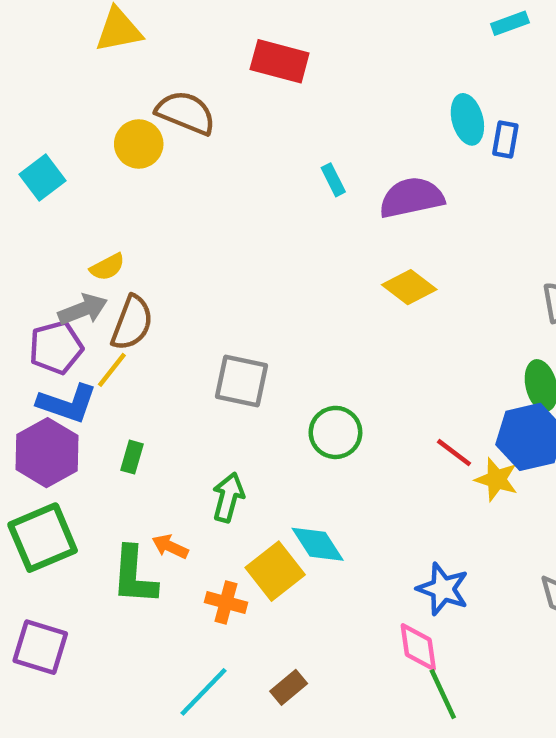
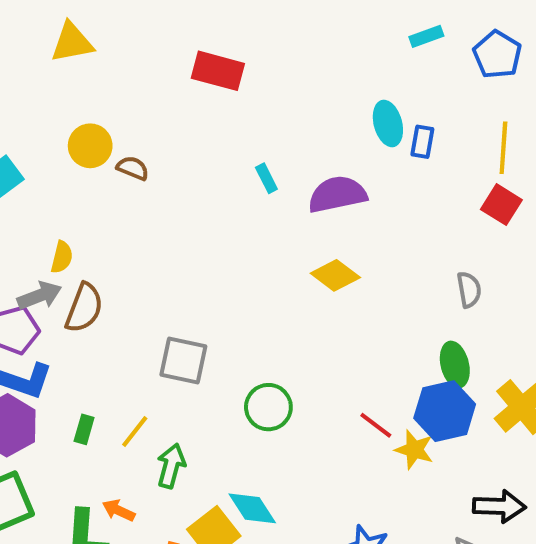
brown semicircle: (186, 113) -> (133, 168), moved, size x0.6
yellow semicircle: (107, 267) -> (62, 257), turned -48
yellow line: (112, 370) -> (135, 431), moved

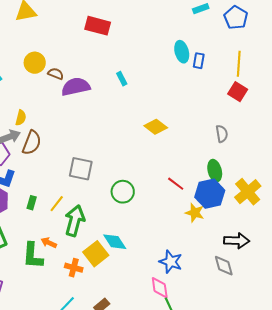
purple semicircle: (337, 194) -> (76, 87), moved
red line: (376, 425) -> (176, 184), moved
green arrow: (171, 466) -> (75, 221), size x1.4

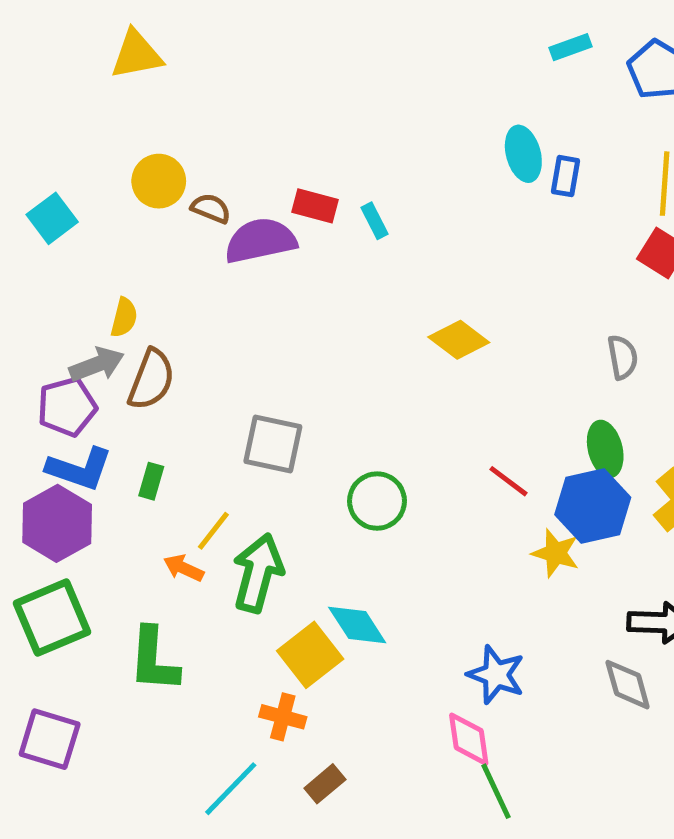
red rectangle: (98, 26) -> (315, 206), moved, size x0.7
green rectangle: (32, 203) -> (151, 481), moved
orange arrow: (49, 243) -> (184, 568), moved
orange cross: (74, 268) -> (283, 717), moved

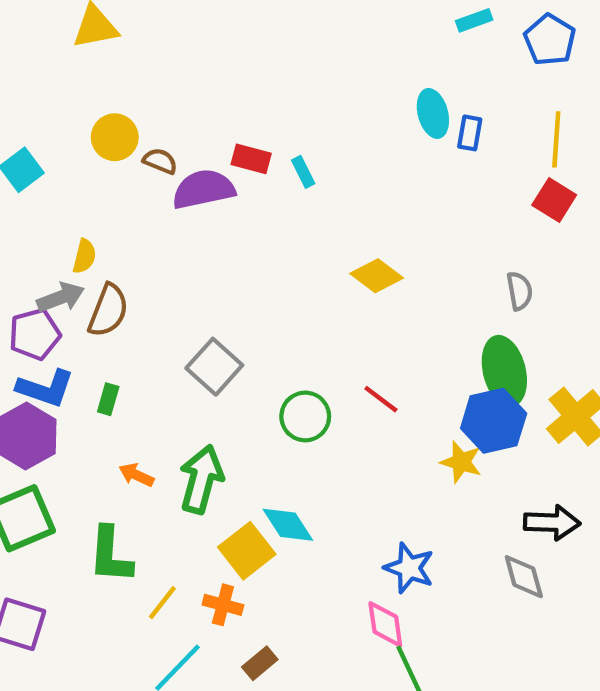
gray square: (273, 444) -> (214, 367), turned 30
green ellipse: (605, 449) -> (504, 371), size x1.4
red line: (508, 481) -> (381, 399), moved
yellow line: (213, 531) -> (162, 603), moved

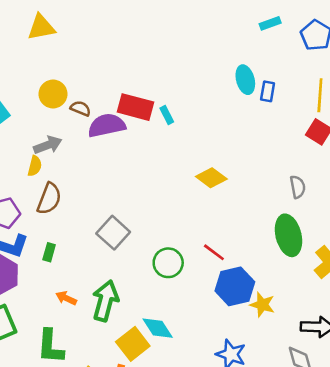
red rectangle: (251, 159) -> (135, 107), size x1.5
gray arrow: (61, 297) -> (48, 145), moved
blue hexagon: (494, 421) -> (235, 286), moved
yellow star: (461, 462) -> (262, 305), moved

